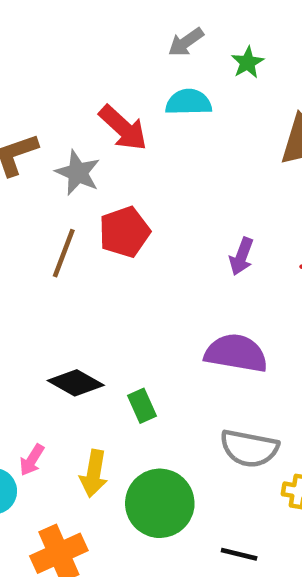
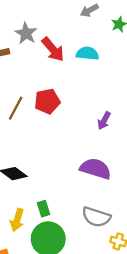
cyan semicircle: (189, 102) -> (87, 53), moved
gray star: (78, 173) -> (26, 33), moved
green rectangle: (142, 406) -> (43, 209), moved

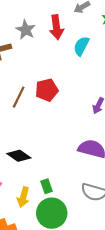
red arrow: (53, 49) -> (56, 27), moved, turned 35
cyan semicircle: (87, 53) -> (81, 46), turned -66

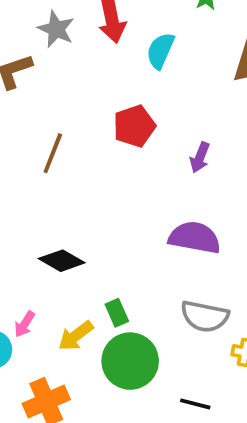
red pentagon: (47, 90) -> (134, 126), moved
yellow arrow: (23, 197) -> (76, 336), turned 42

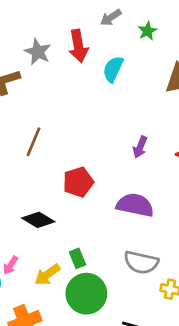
red pentagon: (134, 126) -> (78, 182), moved

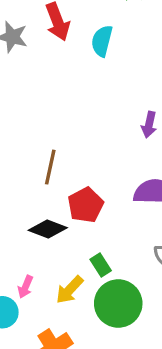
brown line: (33, 142) -> (50, 167), moved
red pentagon: (78, 182) -> (86, 205), moved

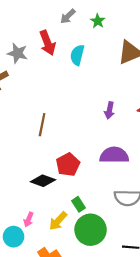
brown line: (50, 167) -> (42, 125), moved

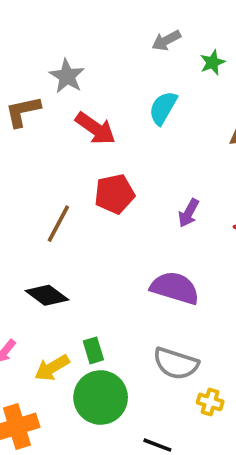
red arrow: (48, 43) -> (95, 128), moved, turned -50
brown line: (42, 125) -> (58, 224), moved
red pentagon: (68, 165) -> (114, 194), moved

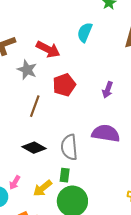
gray star: (67, 76) -> (27, 70), moved
green rectangle: (93, 350) -> (65, 175), turned 32
gray semicircle: (176, 363) -> (69, 147), moved, turned 75

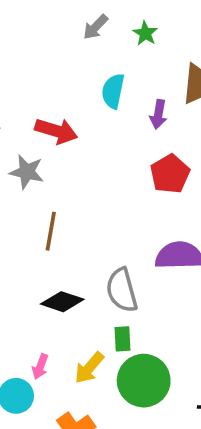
red pentagon: (64, 85) -> (170, 174), moved
purple arrow: (108, 90) -> (158, 114), moved

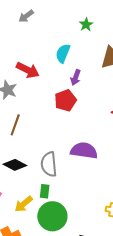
gray arrow: (95, 27) -> (26, 16), moved
purple arrow: (158, 114) -> (76, 77), moved
red pentagon: (170, 174) -> (65, 100), moved

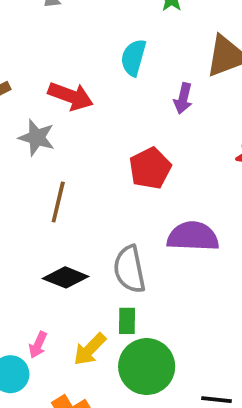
purple arrow: (76, 77) -> (183, 98), moved
red pentagon: (65, 100) -> (150, 168), moved

